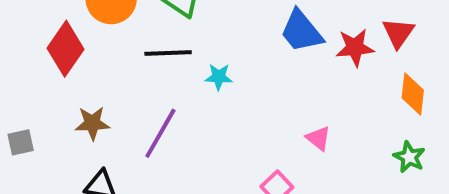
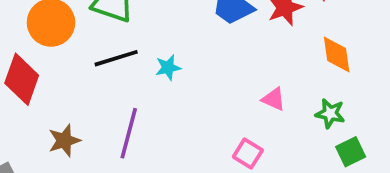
orange diamond: (413, 94) -> (337, 54), moved
green star: (409, 157) -> (330, 113), moved

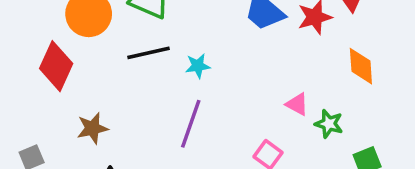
green star: (330, 113) -> (329, 124), moved
purple line: (129, 133) -> (191, 124), moved

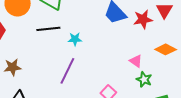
orange diamond: (361, 66) -> (166, 49), turned -65
pink triangle: (297, 104) -> (136, 61), moved

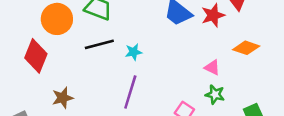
green star: (144, 79) -> (215, 95), moved

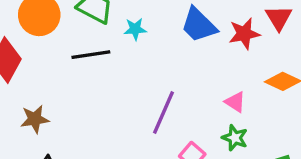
cyan star: (134, 52) -> (135, 29), moved
purple line: (130, 92) -> (163, 112), moved

